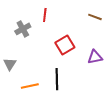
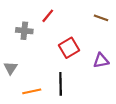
red line: (45, 15) -> (48, 16), turned 32
gray cross: (23, 29) -> (24, 31), turned 35

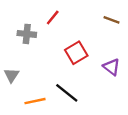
purple triangle: (101, 61) -> (112, 67), turned 49
black line: (61, 84) -> (67, 93), turned -50

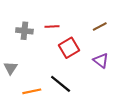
red line: (53, 17) -> (52, 27), moved, turned 48
brown line: (112, 20) -> (100, 27), moved, turned -48

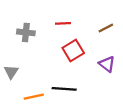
red line: (52, 27) -> (63, 23), moved
black line: (61, 84) -> (64, 89), turned -35

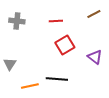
brown line: (106, 28) -> (94, 14), moved
gray cross: (26, 32) -> (17, 21), moved

